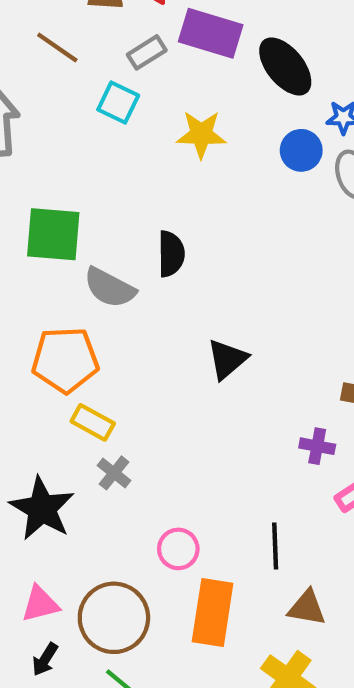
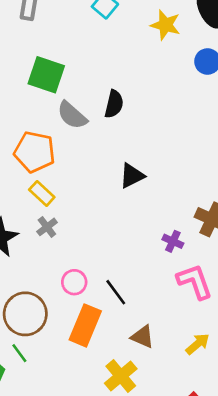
yellow star: (201, 134) -> (165, 25), moved
black line: (275, 546) -> (116, 292), moved, turned -48

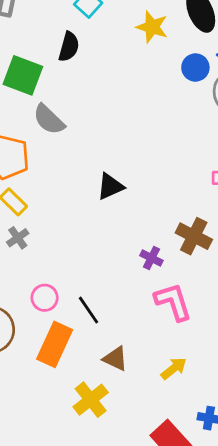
black semicircle: (114, 104) -> (69, 47), moved

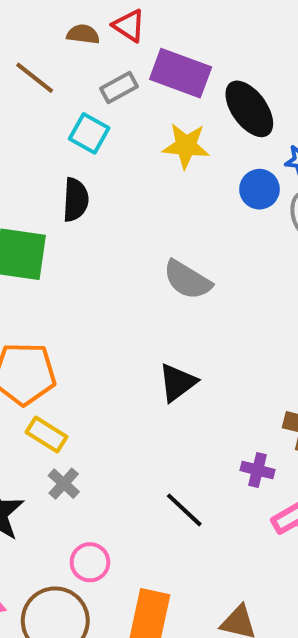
gray semicircle: (49, 120) -> (187, 280), moved
pink circle: (45, 298) -> (90, 562), moved
black line: (89, 310) -> (184, 510), moved

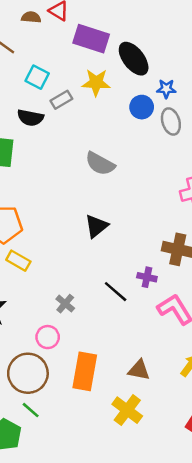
gray rectangle: (119, 88) -> (61, 100), moved
black semicircle: (76, 200) -> (30, 118), turned 100
gray cross: (64, 484) -> (65, 304), moved
black line: (184, 510) -> (116, 292), moved

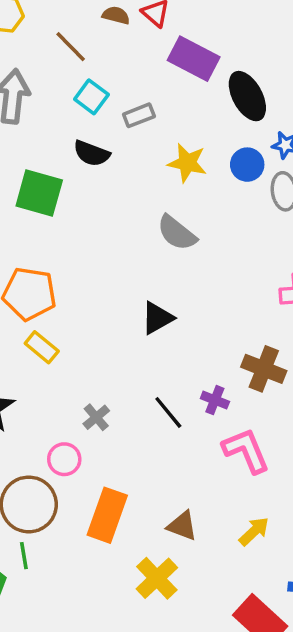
cyan square: (37, 77) -> (91, 97), moved
yellow star: (96, 82) -> (187, 163), moved
gray rectangle: (61, 100) -> (139, 115), moved
green line: (31, 410) -> (24, 556), turned 30

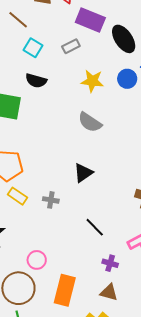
gray rectangle: (139, 115) -> (71, 46), moved
purple cross: (215, 400) -> (110, 263), moved
gray cross: (96, 417) -> (51, 200), moved, turned -35

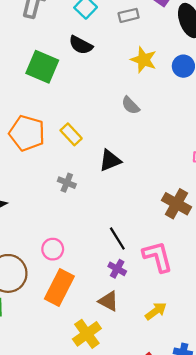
gray semicircle: (90, 122) -> (130, 105), size x0.7
yellow rectangle: (18, 196) -> (71, 134), moved
black line: (95, 227) -> (117, 238), moved
pink circle: (37, 260) -> (53, 249), moved

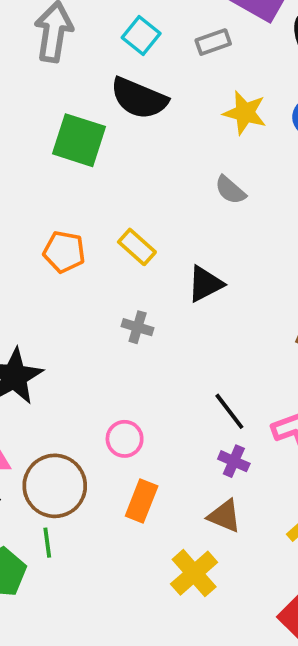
black semicircle: (81, 45) -> (139, 98), size x1.4
orange pentagon: (27, 133) -> (64, 252), size x0.7
orange rectangle: (59, 287) -> (142, 501), size x0.7

